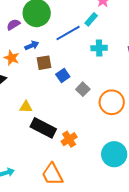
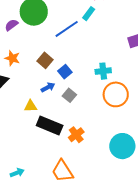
blue arrow: (32, 45) -> (48, 87), moved
cyan cross: (99, 48) -> (103, 71), moved
brown square: (44, 63) -> (45, 60), turned -35
gray square: (83, 89) -> (69, 95), moved

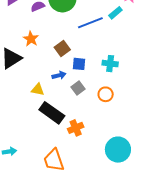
cyan cross: (103, 71) -> (110, 64), moved
blue square: (65, 72) -> (79, 64), turned 32
orange circle: (116, 94) -> (106, 94), moved, size x0.6

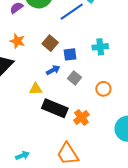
orange circle: (106, 94) -> (103, 89), moved

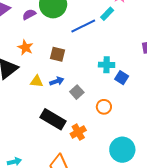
brown square: (50, 43) -> (57, 54), turned -35
blue square: (70, 54) -> (122, 78), moved, turned 32
yellow triangle: (36, 89) -> (37, 81), moved

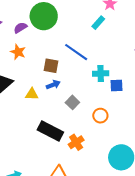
blue line: (83, 26) -> (76, 52), moved, turned 65
orange star: (25, 47) -> (18, 52), moved
blue square: (122, 78) -> (116, 85), turned -32
blue arrow: (57, 81) -> (53, 85), moved

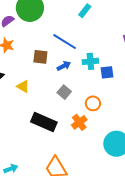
blue arrow: (53, 85) -> (64, 66), moved
yellow triangle: (32, 94) -> (23, 86), turned 32
orange cross: (76, 142) -> (79, 122), moved

